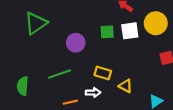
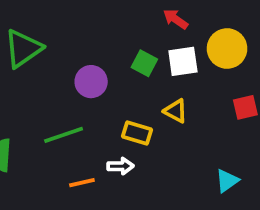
green square: (107, 32) -> (144, 63), turned 32
yellow triangle: (125, 86) -> (176, 111), moved

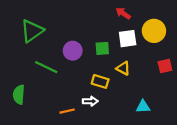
green square: (144, 63) -> (102, 48), moved, turned -32
green line: (64, 135) -> (46, 67), moved, turned 45
cyan triangle: (227, 181) -> (143, 107), moved, turned 32

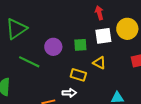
red arrow: (123, 13) -> (99, 13), turned 40

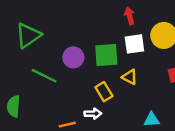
green square: (80, 45) -> (106, 55), size x1.5
yellow rectangle: (78, 75) -> (104, 92), turned 42

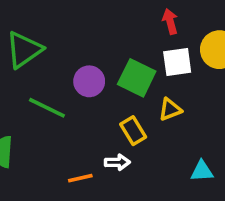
green square: (106, 55) -> (137, 78), turned 30
yellow triangle: (130, 77) -> (170, 109), turned -49

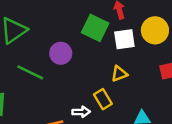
green square: (137, 78) -> (95, 28), moved
yellow rectangle: (133, 131) -> (103, 99), moved

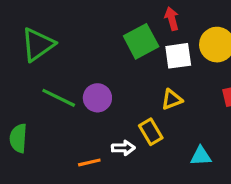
green square: (95, 28) -> (141, 41), turned 36
purple circle: (61, 53) -> (97, 98), moved

